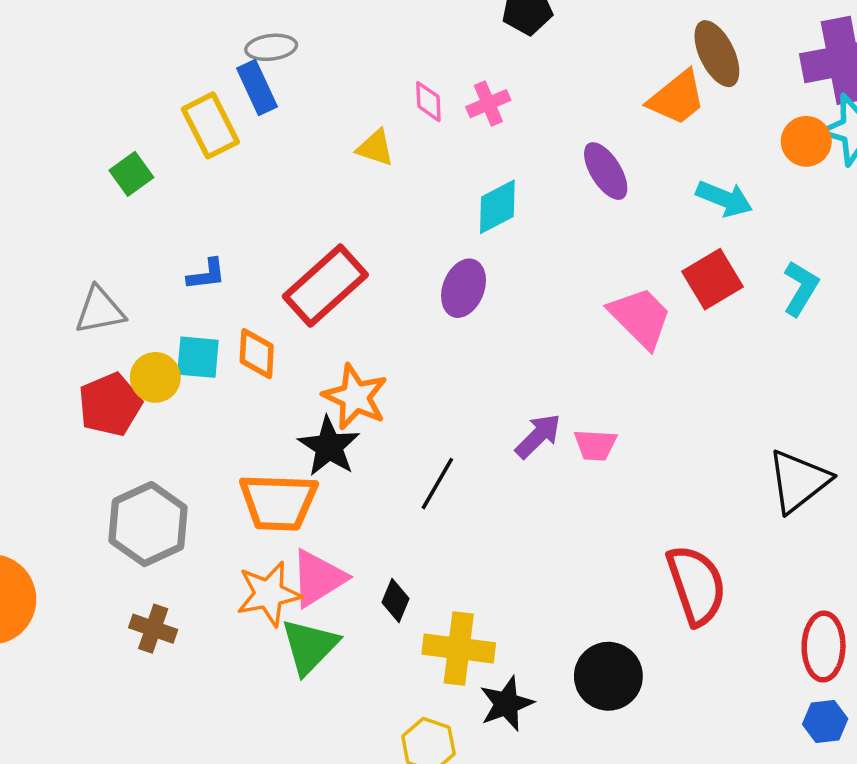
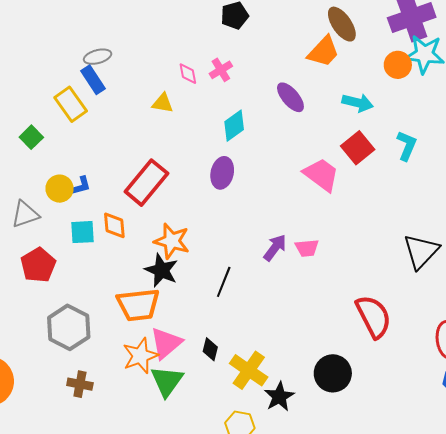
yellow circle: (155, 377) -> (60, 189), moved
yellow cross: (459, 648) -> (249, 370), turned 36

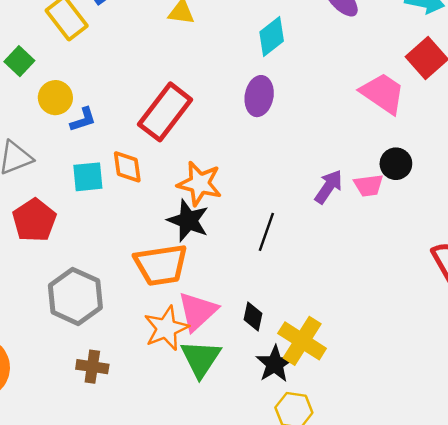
yellow circle: (60, 189) -> (55, 98), moved
black circle: (333, 373) -> (396, 164), moved, size x0.7
black star: (279, 397) -> (275, 364), moved

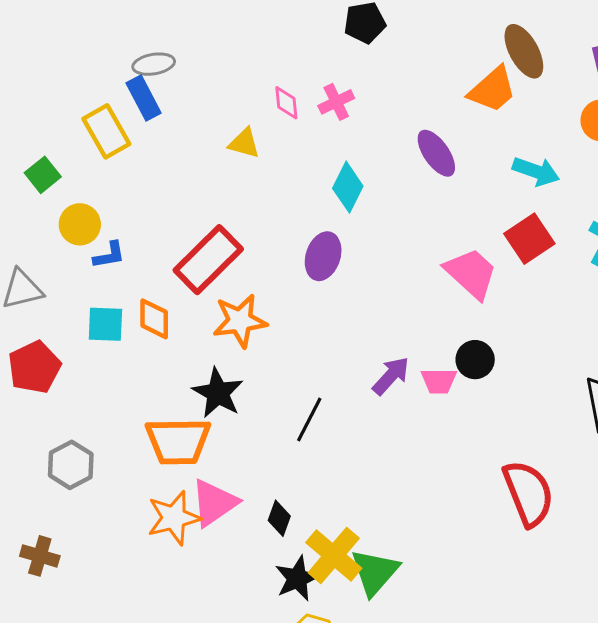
cyan diamond: (272, 36) -> (348, 187), turned -33
orange star: (200, 184) -> (240, 321), moved, turned -30
gray hexagon: (75, 296) -> (71, 465), size x0.7
green triangle: (201, 359) -> (375, 572), moved
brown cross: (92, 367) -> (40, 556), moved

